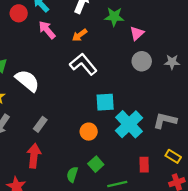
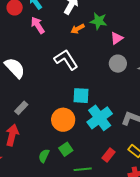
orange arrow: (80, 35) -> (78, 29), moved
orange circle: (89, 132) -> (63, 120), size x1.5
red rectangle: (144, 165) -> (108, 155), turned 32

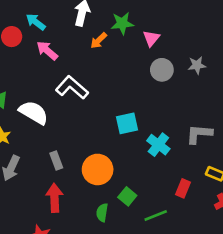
white L-shape: (66, 60) -> (72, 88), moved
gray rectangle: (21, 108) -> (56, 160), turned -48
cyan cross: (100, 118) -> (158, 145), size x0.7
orange circle: (63, 120) -> (98, 169), moved

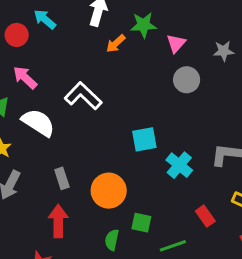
pink arrow: (47, 51) -> (25, 78), moved
gray star: (197, 65) -> (224, 51), moved
red rectangle: (183, 188) -> (205, 216), turned -60
green square: (127, 196) -> (141, 223), turned -30

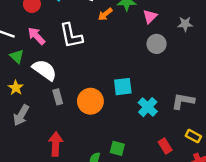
white L-shape: (83, 96) -> (71, 36), moved, turned -148
gray rectangle: (62, 178) -> (58, 97), moved
orange circle: (109, 191) -> (90, 101), moved

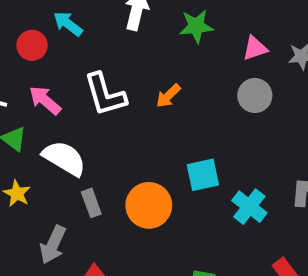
orange arrow: (105, 14) -> (168, 96), moved
pink triangle: (150, 16) -> (255, 48), moved, turned 32
gray arrow: (21, 115) -> (53, 245), moved

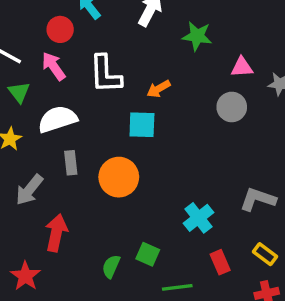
red circle: (32, 45) -> (60, 29), moved
white semicircle: (64, 158) -> (58, 119), turned -63
cyan square: (203, 175) -> (142, 125), moved
cyan cross: (249, 207) -> (198, 218), moved

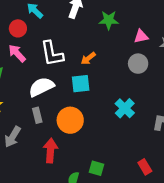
white semicircle: (58, 119) -> (41, 87), moved
cyan cross: (198, 218) -> (125, 108), moved
red arrow: (56, 233) -> (50, 151), moved

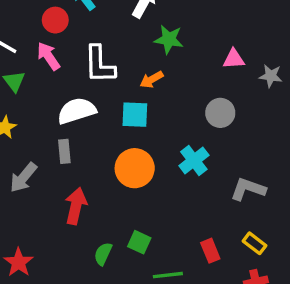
green star: (109, 20) -> (169, 39), moved
gray circle: (138, 64) -> (220, 113), moved
orange circle: (70, 120) -> (135, 168), moved

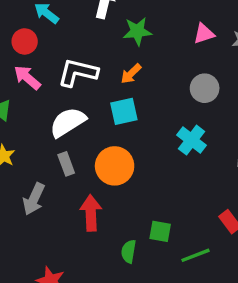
white L-shape: (99, 64) -> (78, 73), turned 120
orange circle: (135, 168) -> (115, 166), moved

